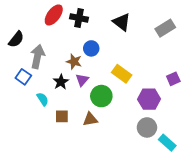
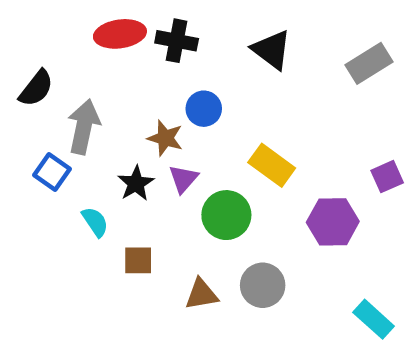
red ellipse: (54, 15) -> (120, 34), turned 45
brown triangle: (90, 119) -> (201, 294), moved
gray circle: (147, 127) -> (263, 285), moved

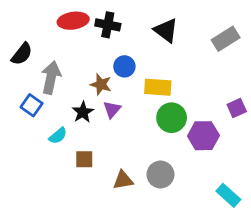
yellow rectangle: (272, 165) -> (158, 87), moved, turned -32
green circle: (226, 215) -> (172, 118), moved
cyan semicircle: (95, 222) -> (58, 136), turned 84

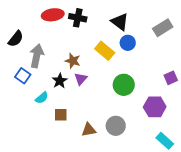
blue circle: (124, 66) -> (128, 43), moved
yellow rectangle: (158, 87) -> (105, 51), moved, turned 36
purple hexagon: (203, 136) -> (155, 107), moved

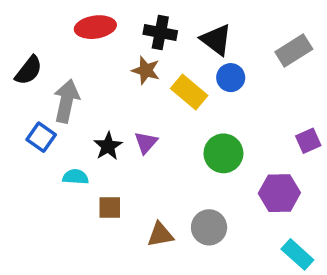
black cross: (78, 18) -> (160, 32), moved
brown star: (73, 61) -> (146, 70), moved
cyan semicircle: (42, 98) -> (75, 177), turned -136

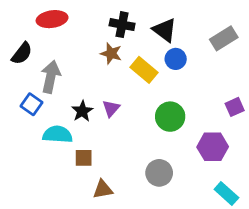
red ellipse: (95, 27) -> (52, 19), moved
cyan semicircle: (75, 177) -> (58, 134), size x1.5
brown triangle: (160, 235) -> (103, 189), moved

